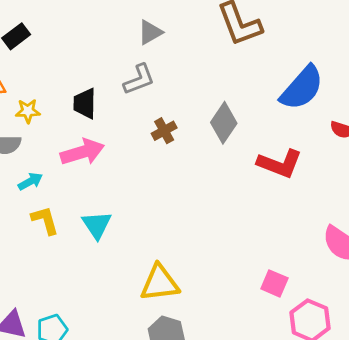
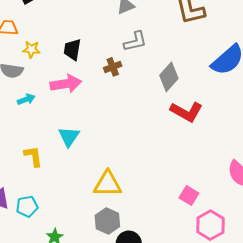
gray L-shape: (139, 79) -> (135, 41), moved
brown cross: (164, 131) -> (113, 67), moved
red L-shape: (280, 164) -> (186, 112), moved
yellow L-shape: (45, 220) -> (33, 156), moved

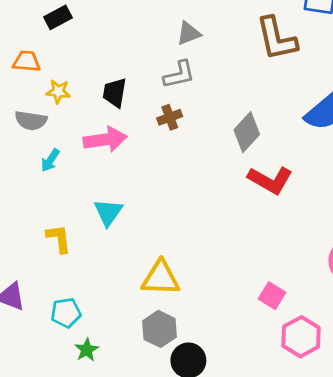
gray L-shape: (135, 41) -> (179, 75), moved
cyan arrow: (26, 99) -> (50, 160), turned 144
cyan pentagon: (27, 206) -> (66, 313), moved

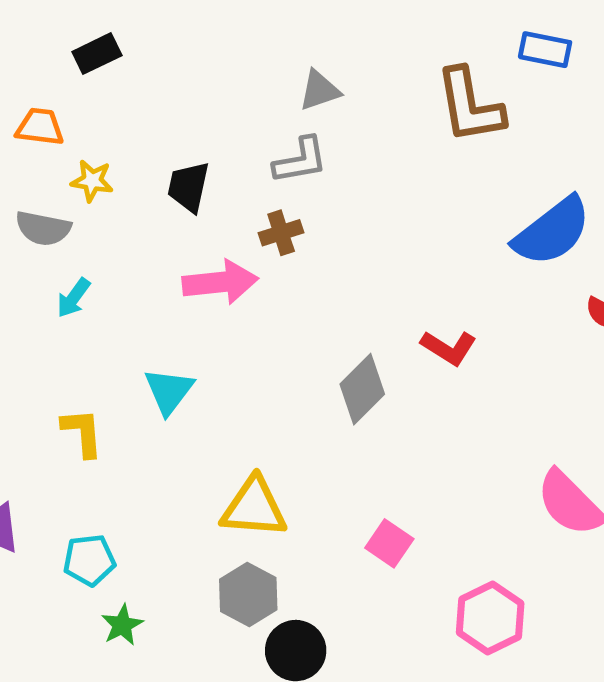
gray diamond: (247, 132) -> (362, 389), moved
pink arrow: (105, 139) -> (220, 282), moved
red L-shape: (270, 180) -> (449, 348), size x0.7
pink square: (272, 296) -> (389, 543), moved

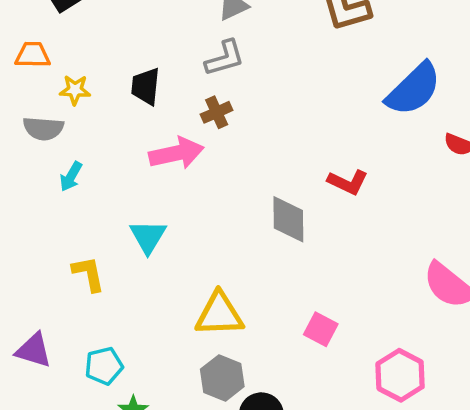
gray diamond: (362, 389) -> (288, 219), turned -39

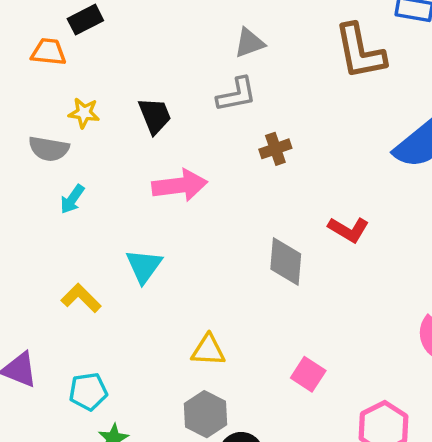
orange trapezoid: (33, 55) -> (49, 52), moved
black trapezoid: (146, 86) -> (155, 116), turned 147
brown cross: (217, 112) -> (275, 149), moved
yellow L-shape: (88, 274) -> (81, 298), turned -39
yellow triangle: (219, 314) -> (208, 350), size x0.7

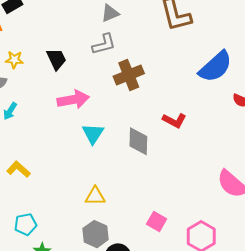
brown cross: (275, 149) -> (129, 75), size x1.6
cyan triangle: (144, 266) -> (93, 134), moved
pink square: (308, 374) -> (157, 222), moved

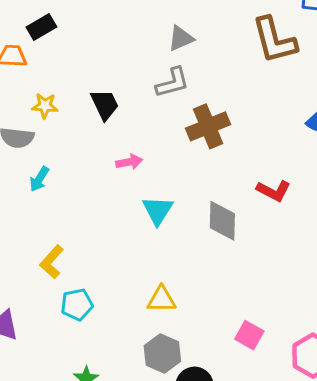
pink arrow: (73, 100) -> (129, 162), size x0.6
yellow L-shape: (18, 169) -> (52, 262), turned -90
cyan pentagon: (26, 224) -> (77, 305), moved

